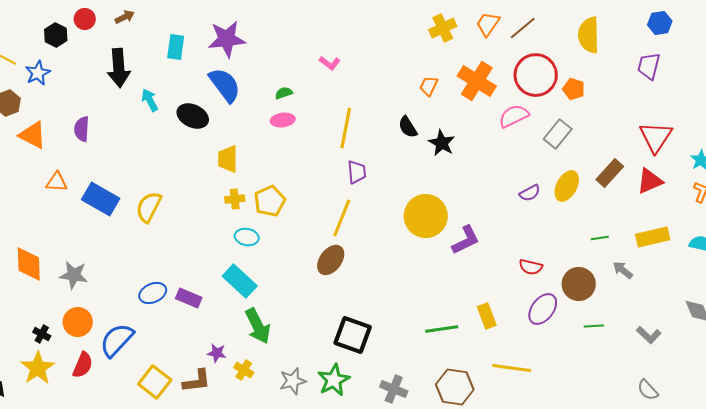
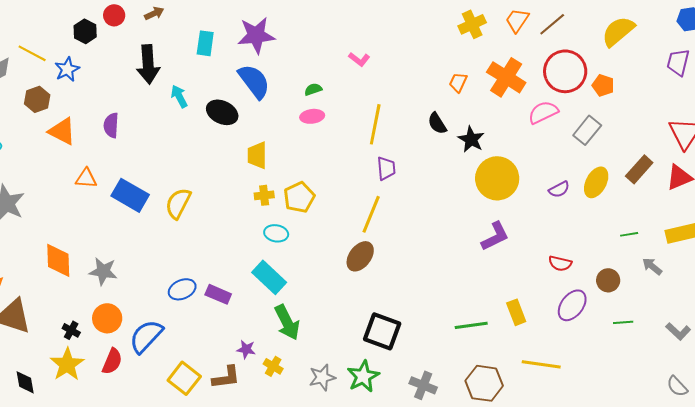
yellow semicircle: (589, 35) -> (618, 31), turned 51
yellow circle: (426, 216) -> (497, 178), moved
brown circle: (579, 284) -> (608, 280), size x0.7

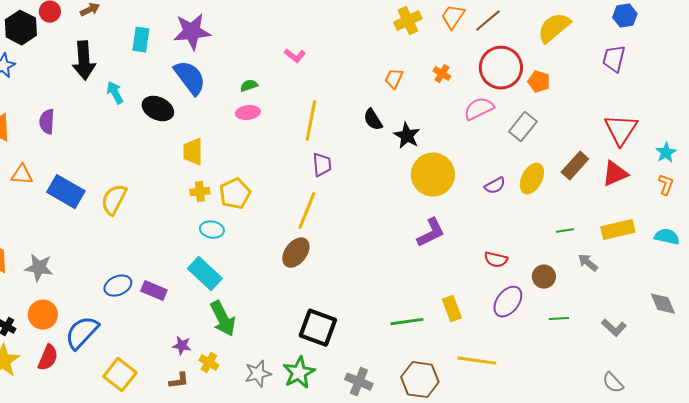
black hexagon: (85, 31) -> (21, 28), size x1.4
orange cross: (506, 77) -> (442, 74), size x0.5
brown L-shape: (226, 377) -> (179, 381), moved, size x0.7

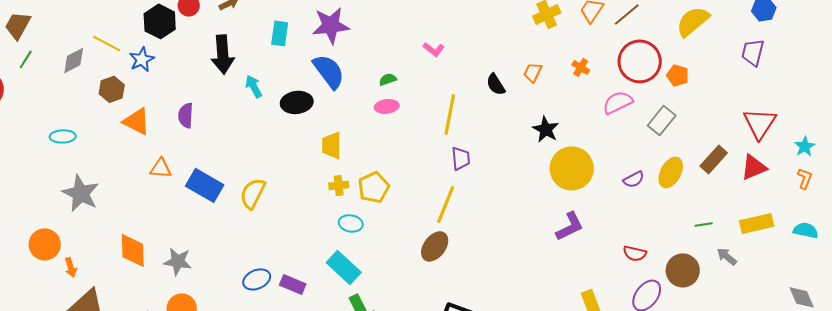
black ellipse: (158, 109) -> (297, 102), turned -32
black semicircle: (373, 120) -> (496, 84), moved
brown circle: (544, 277) -> (683, 270), size x1.4

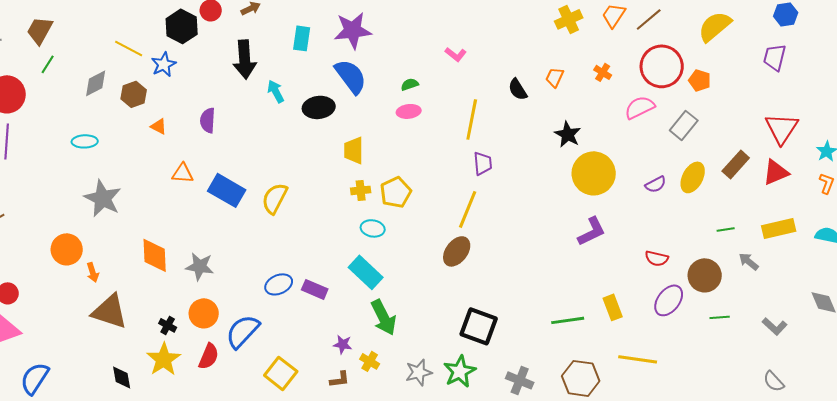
gray diamond: (74, 60) -> (96, 83), moved
orange triangle: (137, 121) -> (159, 126), size x0.6

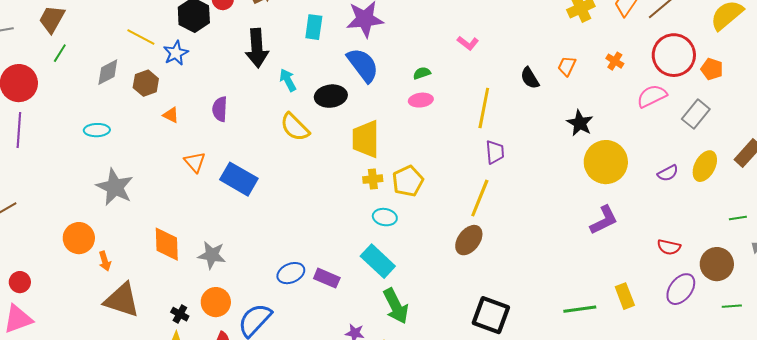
yellow trapezoid: (354, 150) -> (366, 139), size x1.4
orange triangle: (183, 173) -> (195, 162), turned 45
yellow semicircle: (275, 198) -> (295, 127), moved, turned -72

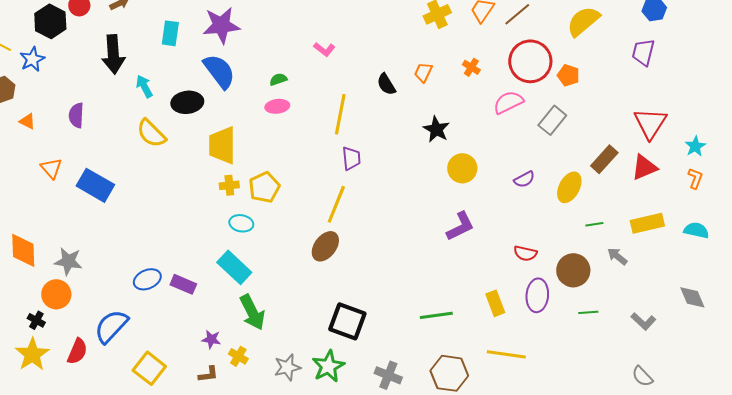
yellow circle: (606, 162) -> (462, 168), size x0.7
yellow ellipse: (705, 166) -> (569, 187), moved
purple ellipse: (681, 289) -> (537, 295), turned -32
yellow rectangle: (625, 296) -> (495, 303), moved
orange circle: (216, 302) -> (56, 294), moved

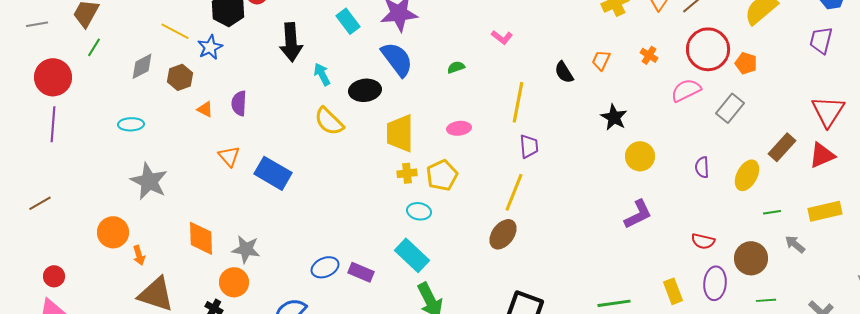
cyan rectangle: (170, 33) -> (348, 21), turned -45
pink ellipse: (277, 106) -> (459, 128), moved
purple semicircle: (76, 115) -> (239, 103), moved
purple semicircle: (524, 179) -> (702, 167), turned 115

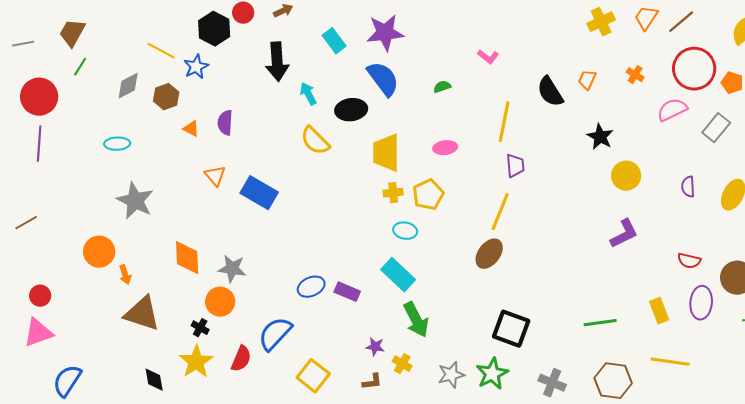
black semicircle: (564, 72) -> (550, 92), size x1.4

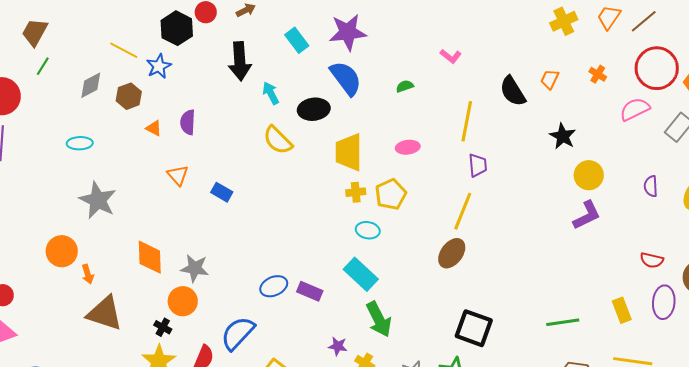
blue rectangle: (259, 193) -> (222, 192), size x0.6
purple L-shape: (624, 234) -> (587, 215), moved

